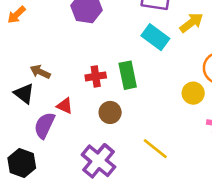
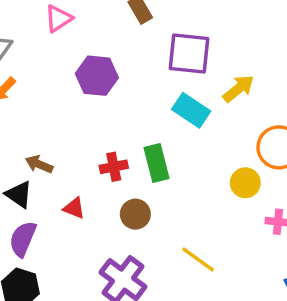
purple semicircle: (44, 125) -> (23, 239), moved

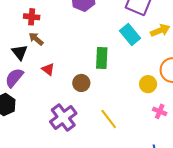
red cross: (114, 167) -> (32, 17), moved

